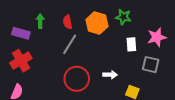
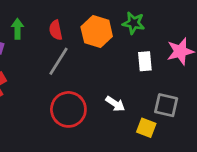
gray square: (151, 65) -> (166, 105), moved
white arrow: (110, 75) -> (115, 104), turned 32

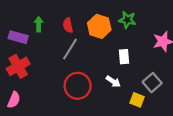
white rectangle: (145, 61) -> (124, 57), moved
gray square: (166, 105) -> (152, 83), turned 36

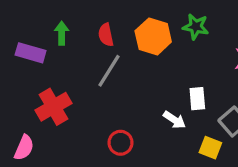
white rectangle: (124, 57) -> (197, 99), moved
red cross: (18, 66) -> (53, 107), moved
red circle: (78, 86) -> (121, 143), moved, size x0.6

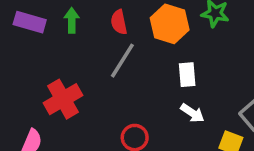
purple rectangle: (31, 53) -> (30, 22), moved
white rectangle: (197, 99) -> (187, 75), moved

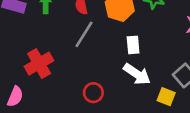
white arrow: (192, 113) -> (137, 74), size x1.5

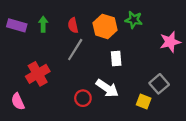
white arrow: (137, 74) -> (107, 88), moved
pink semicircle: (15, 97) -> (18, 101), turned 133

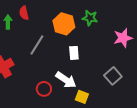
red semicircle: (73, 25) -> (24, 13), moved
yellow square: (144, 101) -> (82, 97), moved

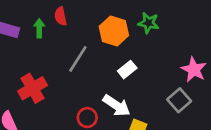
pink star: (123, 38) -> (194, 70), moved, turned -30
white rectangle: (74, 53) -> (127, 70), turned 56

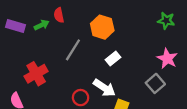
green star: (149, 23) -> (166, 21), moved
green arrow: (39, 28) -> (42, 25), turned 64

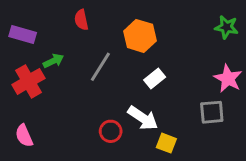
green arrow: (42, 25) -> (53, 61), moved
red cross: (36, 74) -> (28, 81), moved
gray square: (155, 83) -> (212, 112), turned 36

